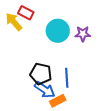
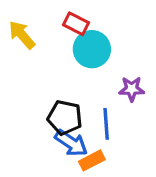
red rectangle: (26, 13) -> (76, 24), moved
purple star: (83, 34) -> (132, 89), moved

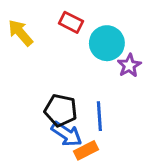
cyan circle: (92, 49) -> (107, 43), moved
purple star: (132, 89) -> (129, 66), moved, turned -30

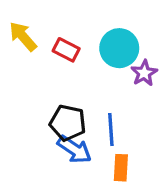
red rectangle: (71, 22) -> (66, 50), moved
orange rectangle: (86, 150) -> (121, 168), moved, turned -60

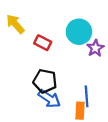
red rectangle: (66, 50) -> (43, 43), moved
blue line: (111, 129) -> (87, 96), moved

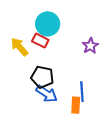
yellow arrow: (15, 24) -> (19, 47), moved
cyan circle: (79, 32) -> (48, 24), moved

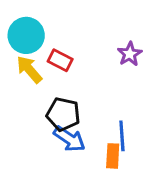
cyan circle: (48, 24) -> (26, 35), moved
purple star: (90, 46) -> (130, 54), moved

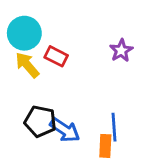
black pentagon: (63, 114) -> (40, 121), moved

